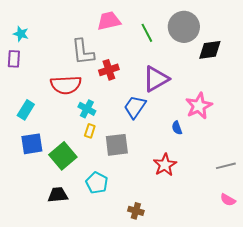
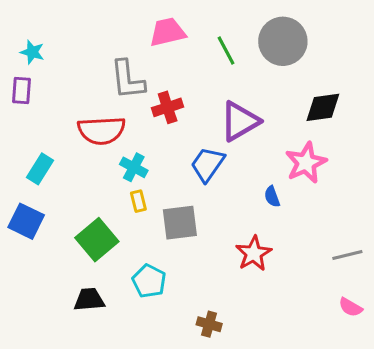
black diamond: (210, 50) -> (323, 107), moved
yellow rectangle: (90, 131) -> (138, 201), turned -32
blue square: (32, 144) -> (26, 221), moved, turned 35

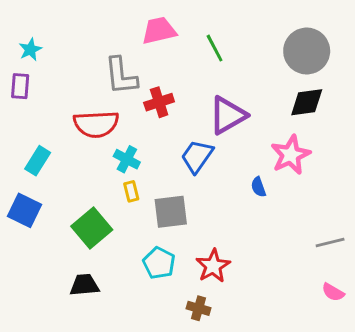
gray circle: (283, 41) -> (307, 51), moved
cyan star: (32, 52) -> (30, 50), turned 30
red star: (254, 253) -> (213, 266), moved
cyan pentagon: (149, 281) -> (159, 263), moved

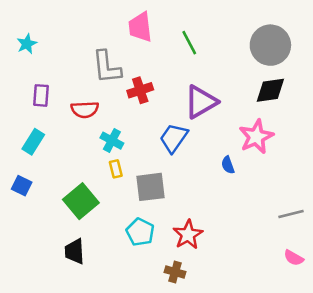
pink trapezoid: (159, 31) -> (140, 27), turned -84
purple rectangle: (20, 86) -> (41, 95), moved
red semicircle: (96, 124) -> (85, 110), size x0.7
blue square: (25, 210) -> (22, 186), size x0.7
black trapezoid: (84, 285) -> (74, 251), turned -88

